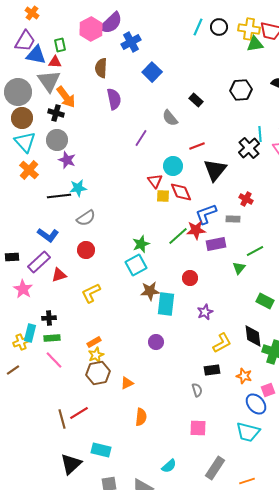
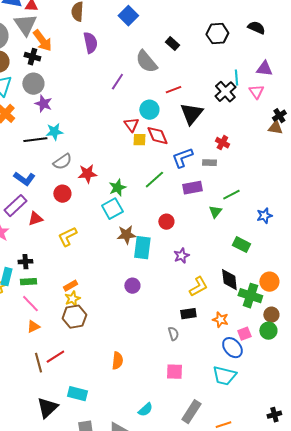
gray semicircle: (170, 118) -> (146, 62), size x1.4
red star: (196, 230) -> (87, 174), moved
orange triangle: (127, 383) -> (33, 327), moved

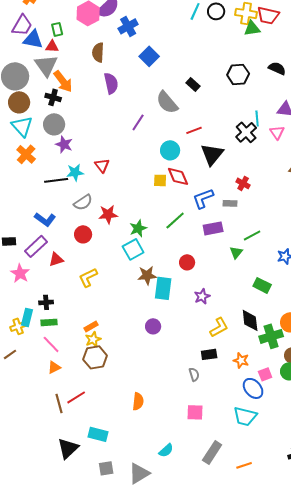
red triangle: (131, 125) -> (102, 165), moved
green cross: (250, 296) -> (271, 336), turned -35

